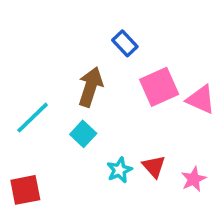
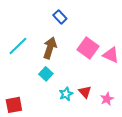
blue rectangle: (125, 43) -> (60, 17), moved
pink square: (159, 87) -> (88, 48), turned -30
cyan line: (33, 118) -> (18, 46), moved

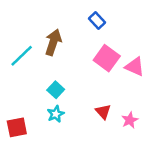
blue rectangle: (60, 17) -> (97, 20), moved
brown arrow: (50, 48) -> (53, 42), moved
cyan star: (66, 94) -> (56, 114), moved

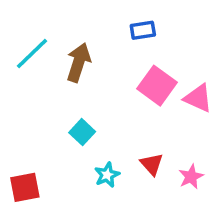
blue rectangle: (97, 20) -> (143, 30), turned -56
cyan line: (22, 56) -> (32, 53), moved
cyan star: (56, 114) -> (107, 175), moved

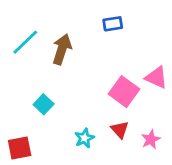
pink square: (157, 86) -> (124, 92), moved
cyan square: (82, 132) -> (44, 104), moved

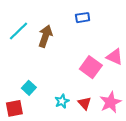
cyan square: (44, 104) -> (29, 88), moved
red triangle: (120, 130) -> (85, 103), moved
pink star: (151, 140) -> (110, 102), size x1.5

